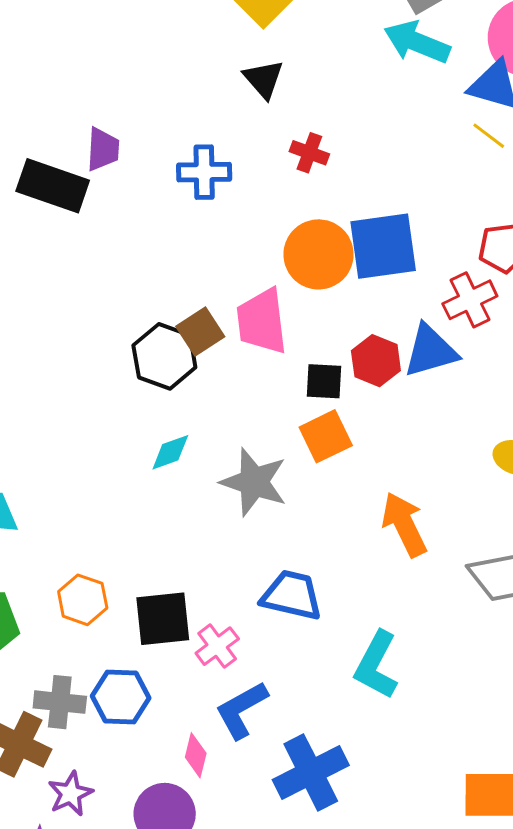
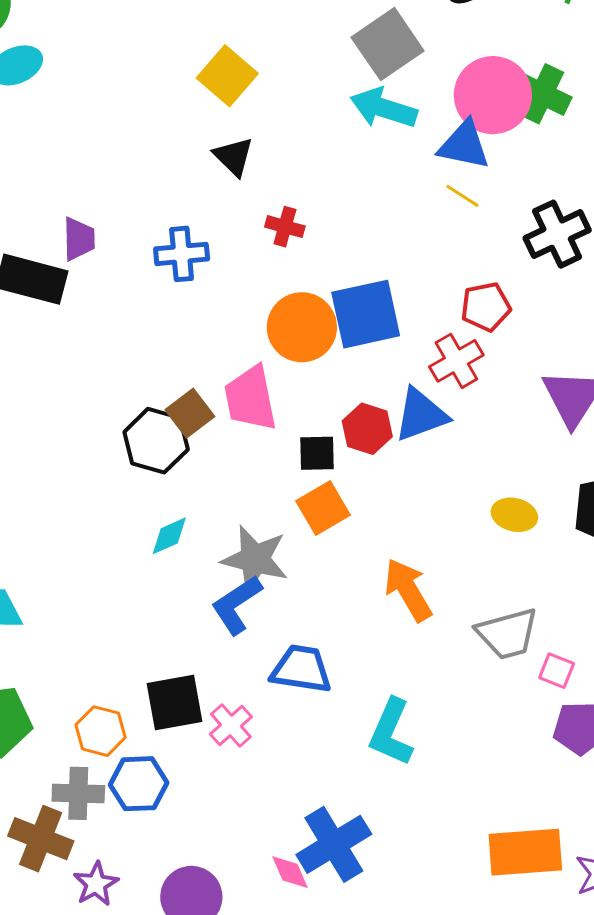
orange hexagon: (83, 600) -> (101, 731), moved
blue L-shape: (241, 710) -> (237, 605), moved
pink diamond: (196, 755) -> (290, 872), moved, turned -33

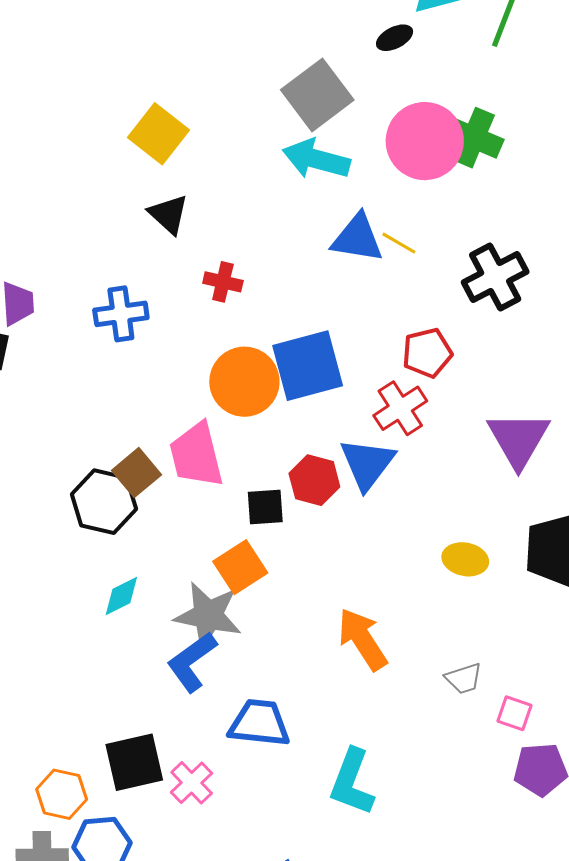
blue triangle: (464, 145) -> (357, 238), moved
blue triangle: (421, 415) -> (367, 464), turned -30
orange square: (323, 508) -> (240, 567), moved
gray trapezoid: (507, 634) -> (464, 678), size x0.6

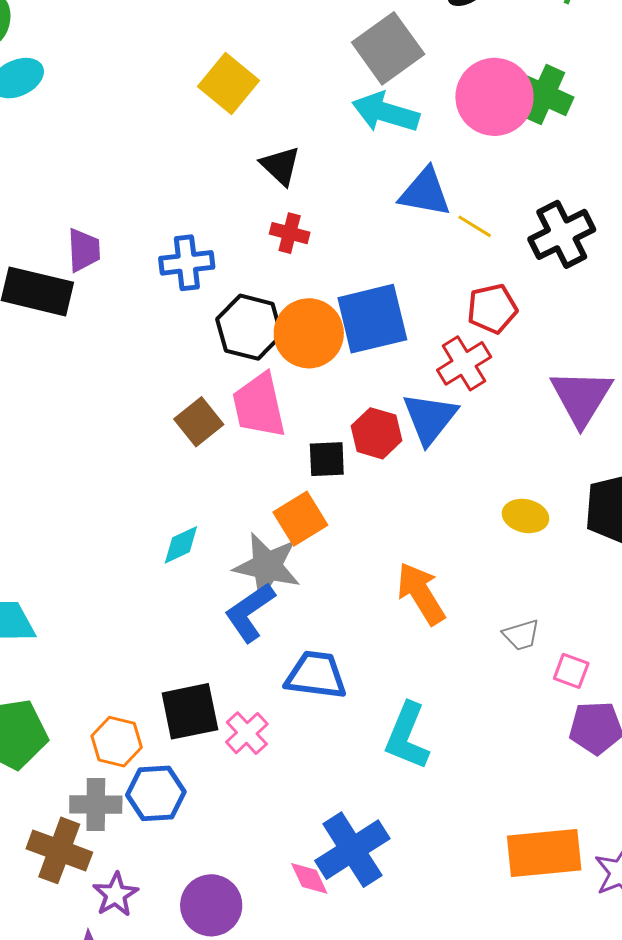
black triangle: (168, 214) -> (280, 166), moved
yellow line: (399, 243) -> (475, 226), moved
black hexagon: (104, 502) -> (249, 327), moved

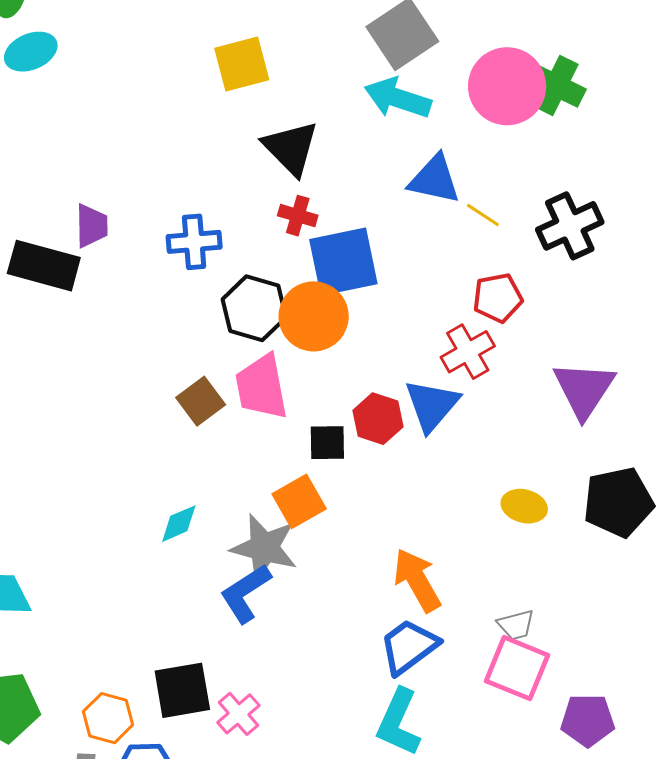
yellow square: (229, 84) -> (242, 64), turned 34
black triangle: (280, 166) -> (291, 148), size x1.4
blue square: (372, 319) -> (343, 262), moved
pink square: (571, 671) -> (517, 668), moved, size x1.8
blue trapezoid: (316, 675) -> (409, 647), moved, turned -46

